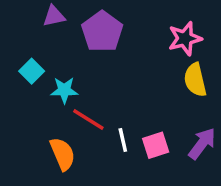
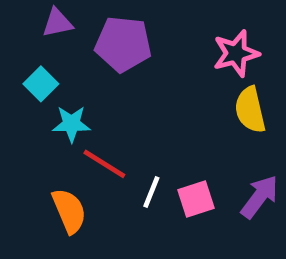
purple pentagon: (102, 32) -> (123, 44), turned -30
cyan square: (32, 71) -> (41, 84), moved
white line: (123, 140) -> (151, 192), turned 35

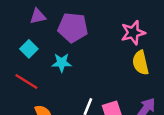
cyan star: (71, 124) -> (62, 63), moved
red line: (104, 164) -> (26, 82), moved

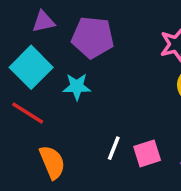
cyan square: (29, 49) -> (31, 67), size x1.6

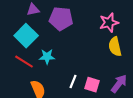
cyan star: (77, 87) -> (47, 57), moved
pink square: (147, 153) -> (92, 85), turned 35

